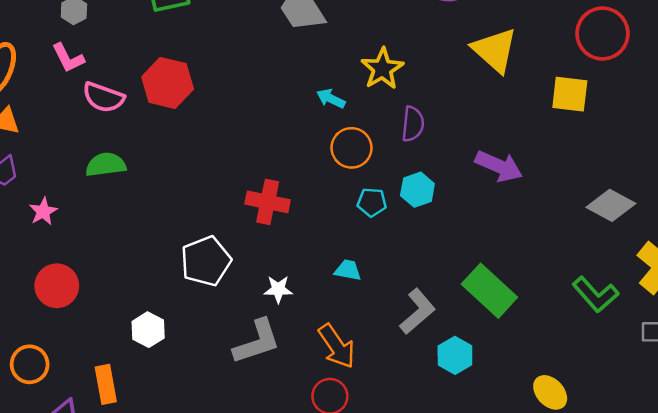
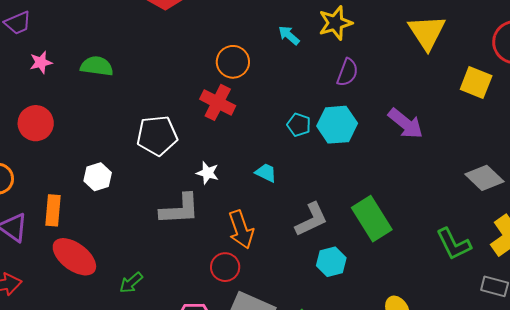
orange circle: (352, 148) -> (233, 62), moved
green semicircle: (106, 165) -> (97, 66), moved
cyan hexagon: (417, 190) -> (337, 125), size x1.4

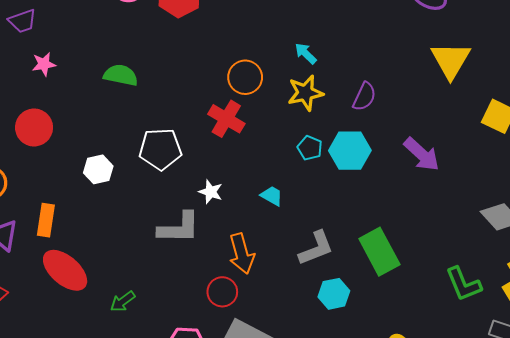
yellow star: (335, 23) -> (305, 93), moved
green semicircle: (97, 66) -> (121, 75), moved
white hexagon: (98, 177) -> (98, 169), moved

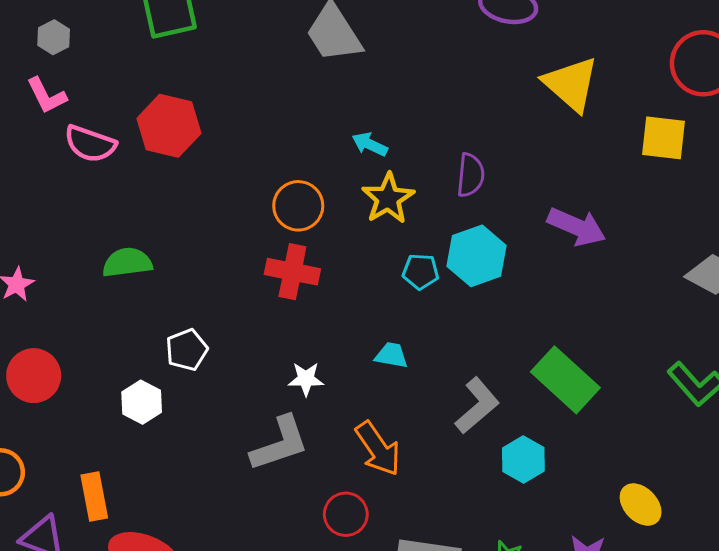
white pentagon: (160, 149) -> (187, 350), moved, size x0.7
red circle: (222, 292) -> (346, 514), moved

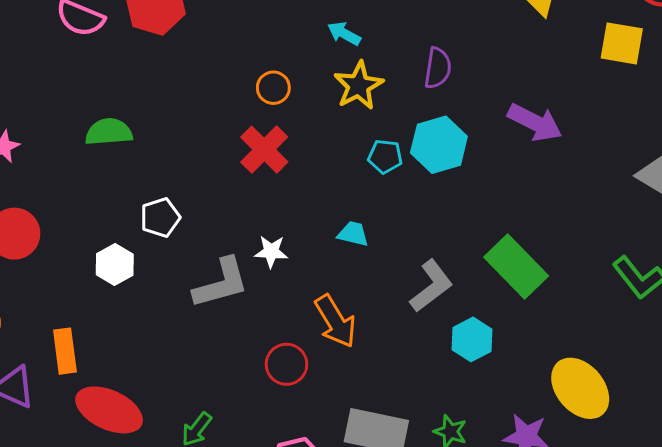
orange circle: (298, 206) -> (273, 88), size x0.7
red cross: (292, 272) -> (264, 150), turned 30
gray L-shape: (280, 444) -> (221, 283), moved
yellow ellipse: (641, 505) -> (580, 388), size x1.5
red circle: (346, 514) -> (286, 364), moved

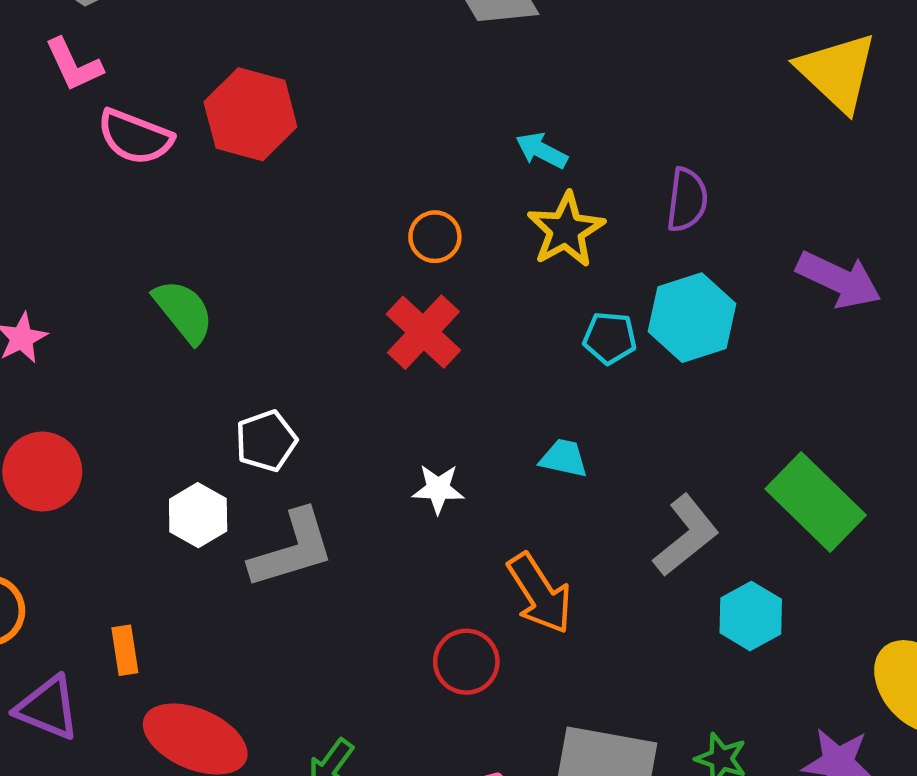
green semicircle: (109, 132) -> (184, 311), turned 57
gray L-shape: (221, 283) -> (292, 549), moved
orange rectangle: (65, 351) -> (125, 650), size x0.7

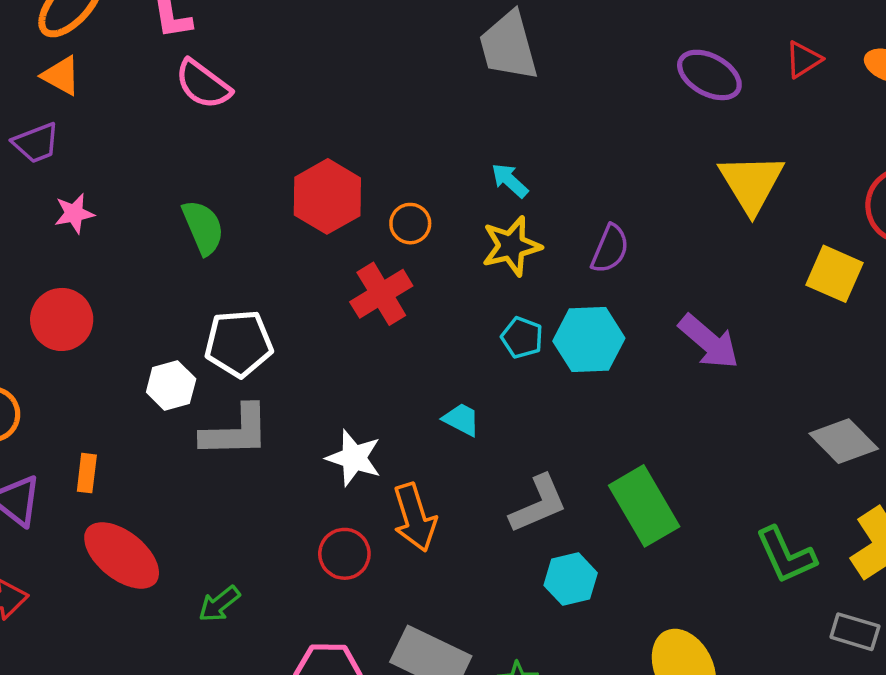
red hexagon: (250, 114) -> (327, 196), moved
white pentagon: (266, 441) -> (239, 343), size x1.4
white star: (438, 489) -> (354, 458), moved, size x1.4

